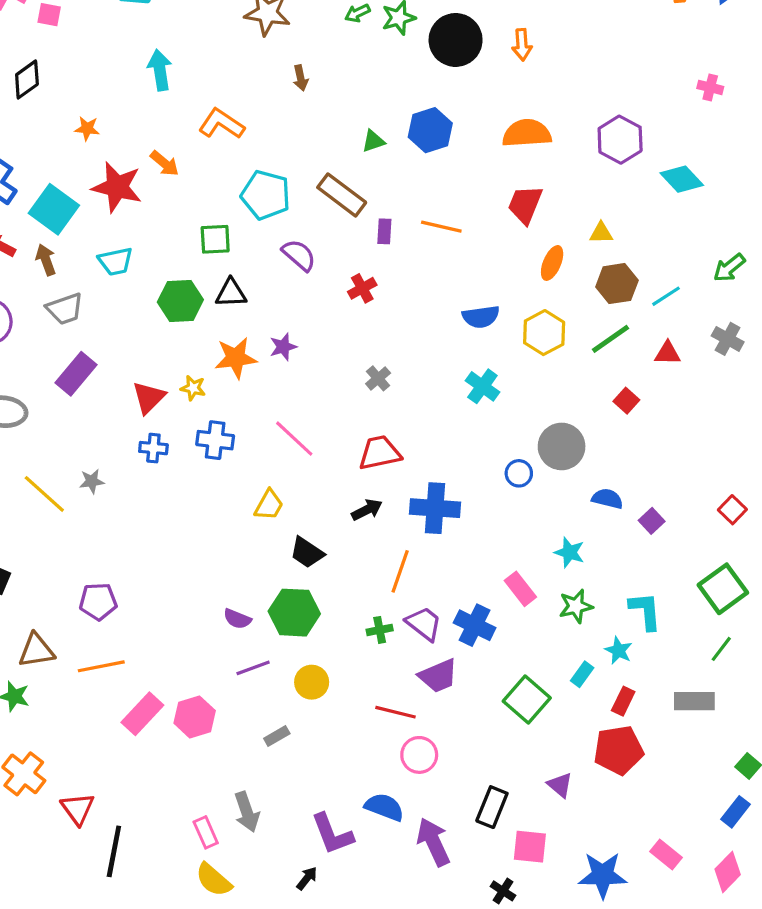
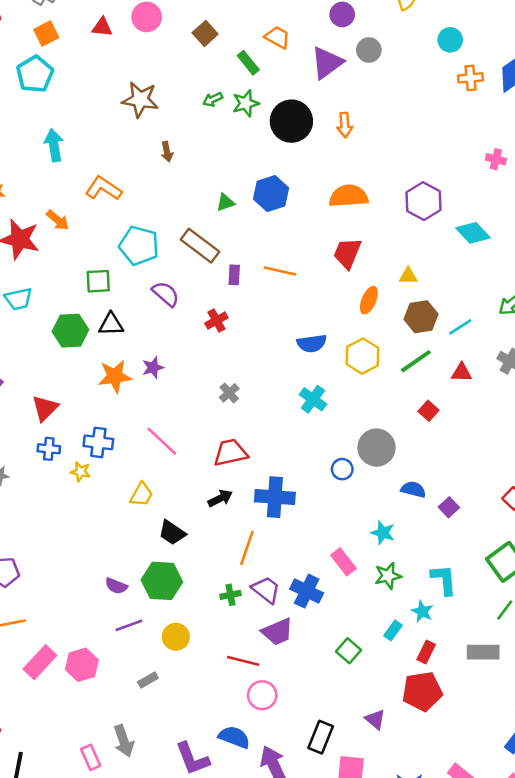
yellow star: (193, 388) -> (81, 472), moved
green square: (527, 700) -> (349, 651), size x0.7

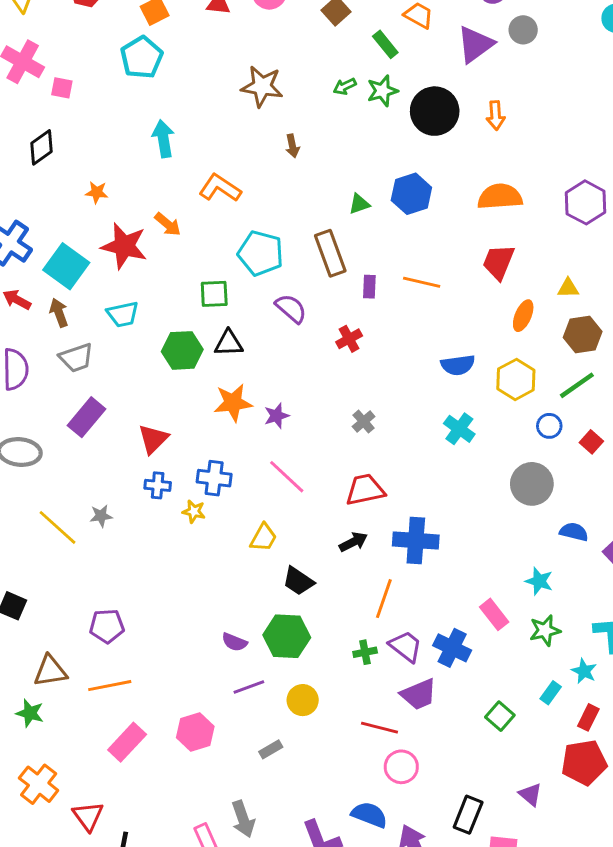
brown rectangle: (200, 246) -> (330, 253), turned 33
purple star: (153, 368) -> (277, 416), moved
blue circle: (342, 469) -> (549, 426), moved
pink rectangle: (40, 662) -> (127, 742), moved

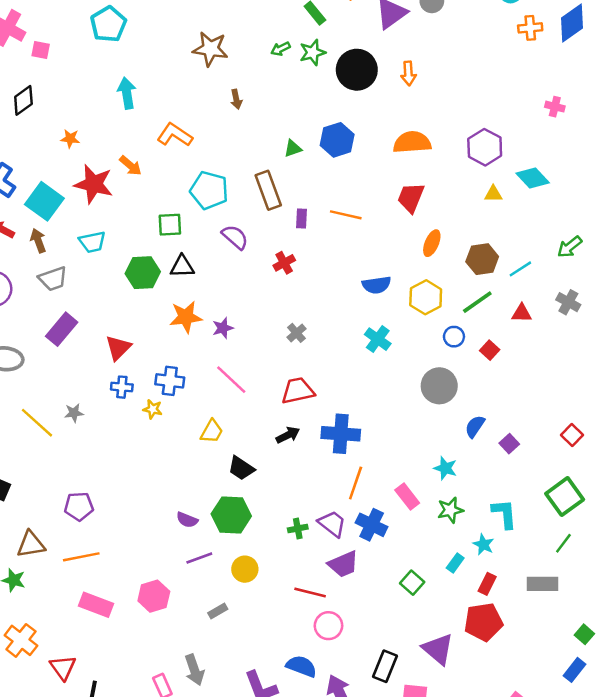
yellow triangle: (568, 288) -> (493, 194), moved
blue semicircle: (574, 532) -> (475, 426), turned -70
orange line: (384, 599) -> (356, 483), moved
pink rectangle: (127, 742) -> (96, 605), turned 68
purple triangle: (530, 794) -> (438, 649), size x1.6

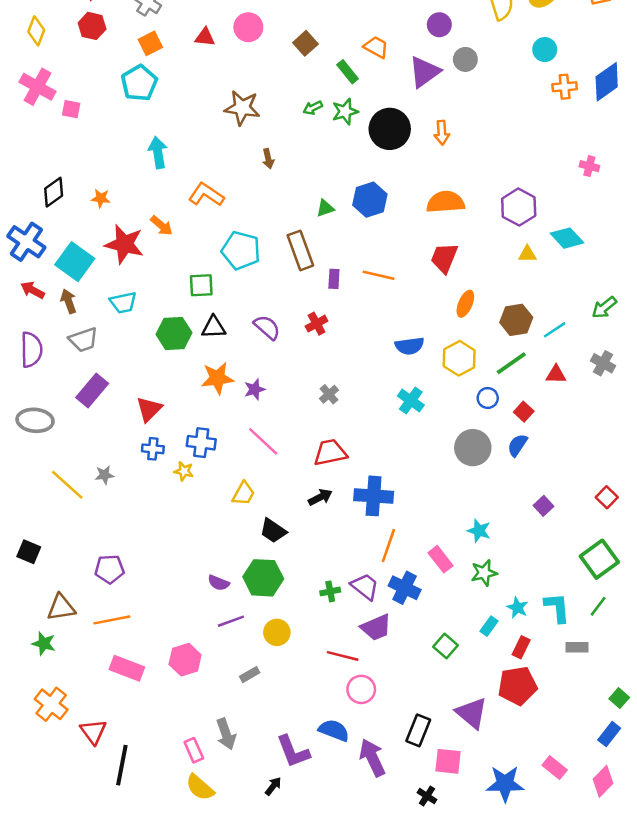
black diamond: (23, 100) -> (54, 192), moved
purple semicircle: (235, 237) -> (267, 327), moved
blue semicircle: (475, 426) -> (517, 445), moved
cyan L-shape: (504, 514) -> (557, 608), moved
gray rectangle: (543, 584) -> (577, 647), size x0.7

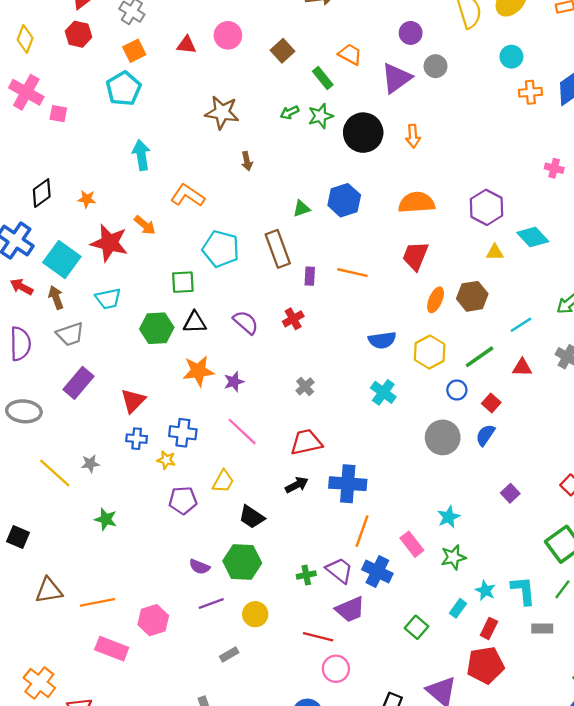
brown hexagon: (516, 320) -> (472, 296), moved
cyan star: (479, 531) -> (449, 517), turned 30
purple pentagon: (109, 569) -> (183, 500), moved
green star: (44, 644) -> (106, 519), moved
pink hexagon: (185, 660) -> (153, 620), moved

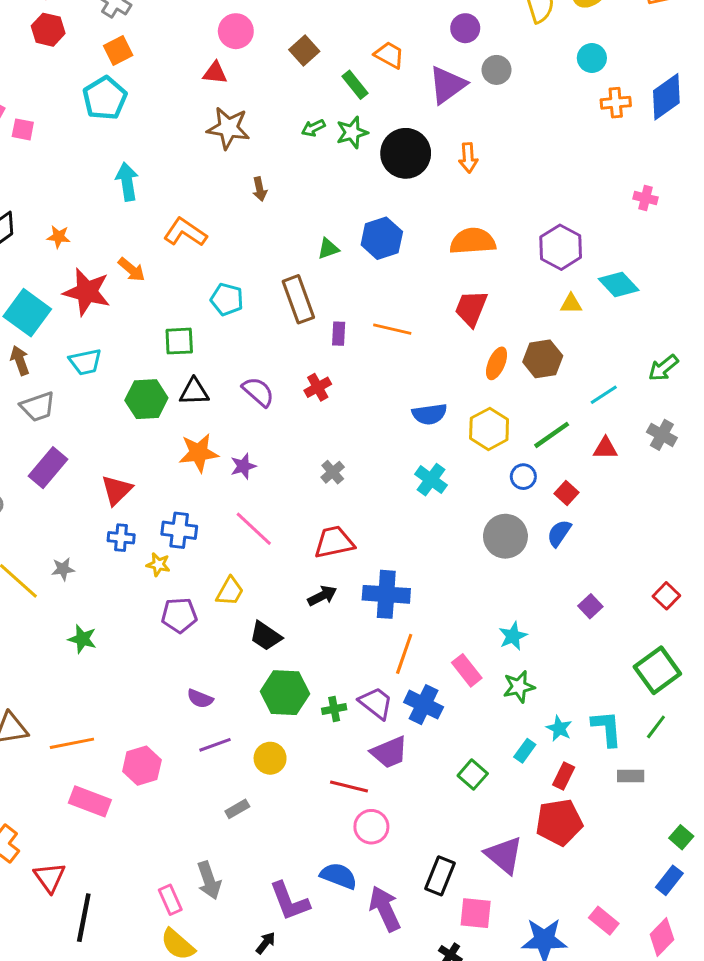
red triangle: (186, 45) -> (215, 73), moved
cyan pentagon: (221, 249) -> (227, 299), size x0.7
green hexagon: (242, 562) -> (285, 693), moved

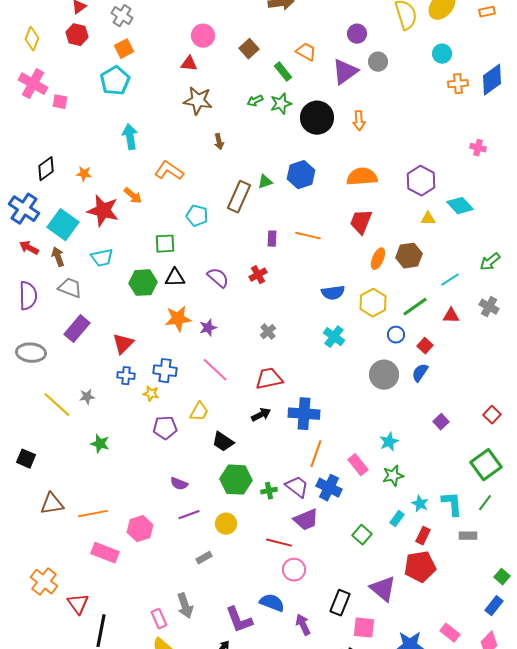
brown rectangle: (298, 299) -> (239, 197), moved, turned 44
gray trapezoid: (38, 407) -> (70, 288), turned -140
purple arrow: (385, 909) -> (303, 625), size x0.7

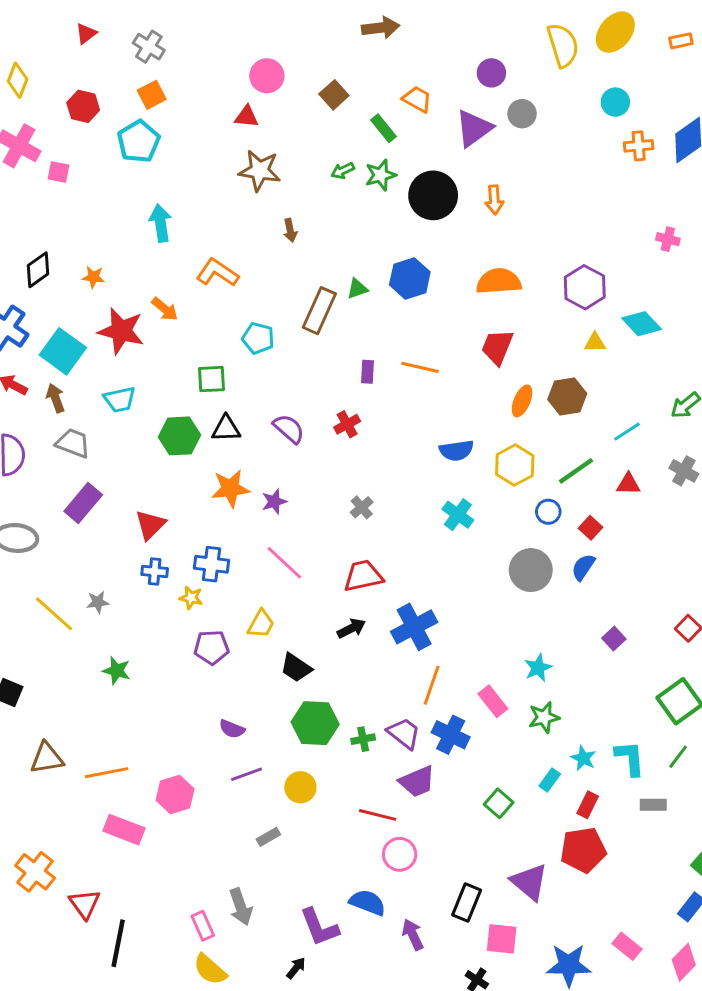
red hexagon: (77, 35) -> (83, 106), moved
blue cross: (304, 414) -> (414, 627), turned -32

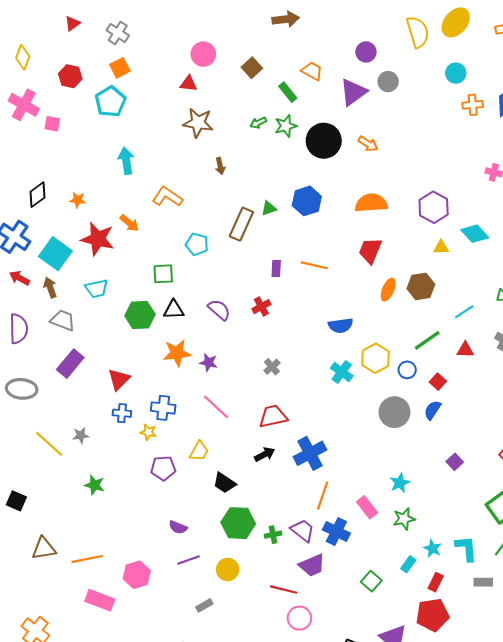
orange arrow: (494, 200) -> (368, 144), turned -54
yellow hexagon: (515, 465) -> (375, 358), moved
purple star: (274, 502) -> (209, 362), turned 30

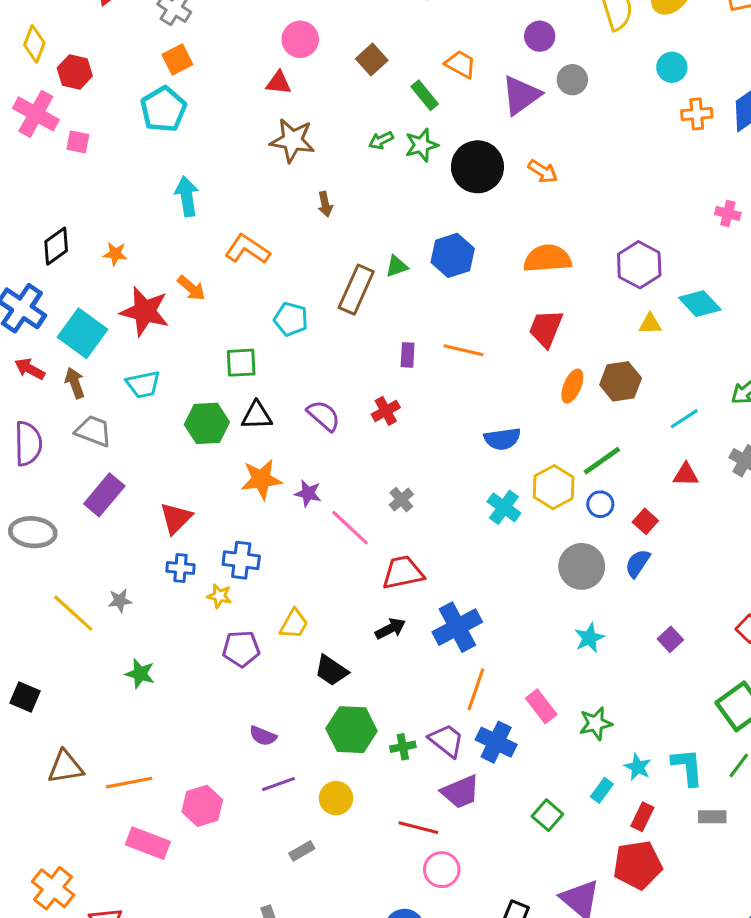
red hexagon: (70, 76) -> (75, 72), moved
green line: (427, 340) -> (602, 461), moved
pink line: (216, 407) -> (350, 528), moved
cyan star: (400, 483) -> (589, 638), moved

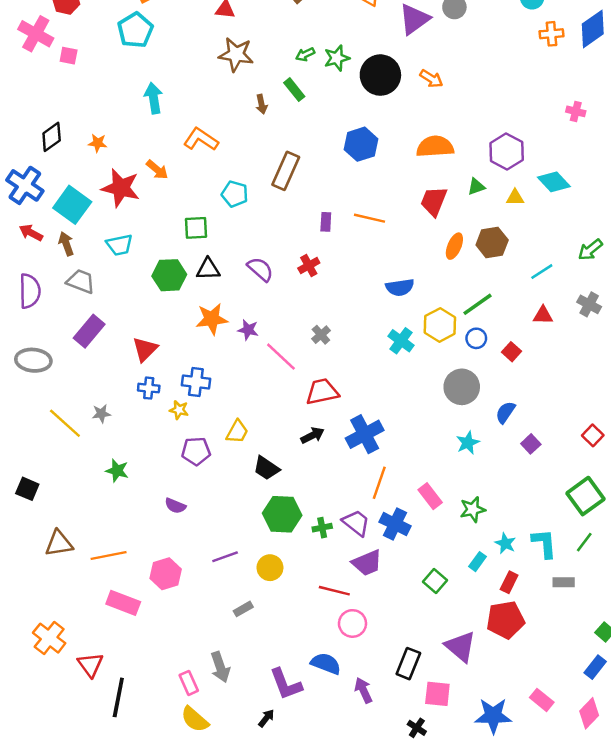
green rectangle: (425, 95) -> (294, 90), moved
green triangle: (397, 266) -> (476, 187), moved
blue semicircle: (638, 563) -> (505, 412), moved
purple semicircle: (263, 736) -> (175, 506), moved

